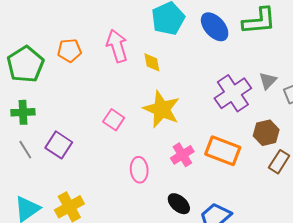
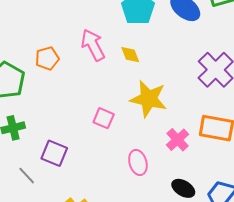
gray line: (25, 150) -> (27, 176), moved

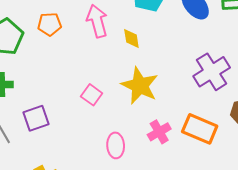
purple square: (54, 153) -> (36, 118), turned 36

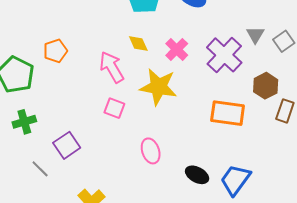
pink arrow: (97, 21) -> (112, 67), moved
pink cross: (159, 132) -> (177, 49), moved

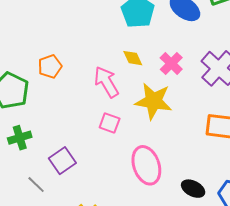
pink ellipse: (151, 151) -> (146, 165), size x1.5

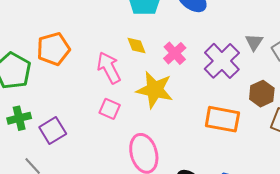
orange pentagon: (50, 66) -> (53, 49), size x1.4
purple square: (62, 161) -> (53, 131), moved

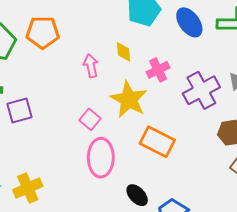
pink arrow: (109, 68) -> (91, 66), size x0.7
pink square: (110, 109) -> (90, 119), moved
orange rectangle: (222, 119) -> (157, 142), moved

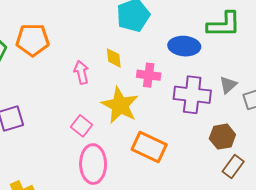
blue ellipse: (189, 22) -> (184, 46), moved, turned -48
pink cross: (158, 70) -> (149, 75), turned 35
purple cross: (201, 90) -> (192, 95), turned 36

